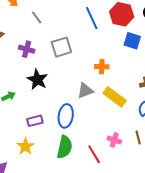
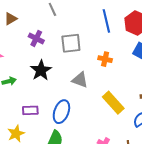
orange cross: (102, 67) -> (105, 59), moved
gray triangle: (85, 91) -> (80, 80), moved, turned 30

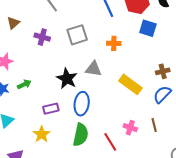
black star: (41, 70) -> (67, 79), moved

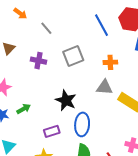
gray triangle: (93, 69) -> (104, 87), moved

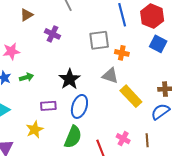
gray square: (73, 56) -> (99, 40), moved

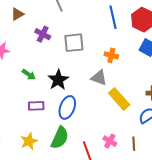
gray square: (99, 40) -> (74, 43), moved
green arrow: (26, 77) -> (29, 74), moved, turned 48
yellow star: (35, 130) -> (29, 141), moved

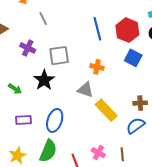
black star: (58, 80) -> (44, 80), moved

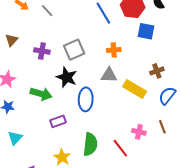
gray line: (43, 19) -> (47, 11), moved
green arrow: (15, 89) -> (41, 94), size x1.5
brown cross: (140, 103) -> (157, 71), moved
blue ellipse: (55, 120) -> (86, 99), moved

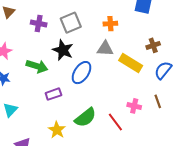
blue ellipse: (86, 99) -> (81, 73), turned 30
green semicircle: (90, 144) -> (85, 117), turned 45

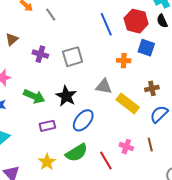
orange cross: (110, 24) -> (124, 61), moved
black star: (63, 50) -> (66, 96), moved
blue ellipse: (81, 73) -> (83, 120), moved

